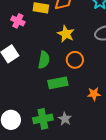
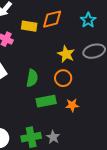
yellow star: (66, 34) -> (66, 54), moved
orange star: (94, 94) -> (72, 105), moved

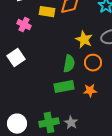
green semicircle: (32, 78) -> (69, 64), moved
orange circle: (63, 78) -> (93, 63), moved

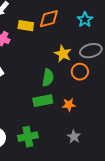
orange circle: (93, 63) -> (80, 72), moved
gray star: (71, 123) -> (74, 137), moved

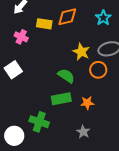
green semicircle: (48, 78) -> (66, 76), turned -66
green cross: (28, 137) -> (39, 122), moved, turned 30
gray star: (74, 137) -> (83, 132), moved

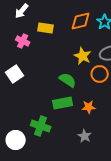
orange diamond: (67, 17) -> (81, 21), moved

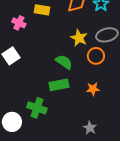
orange star: (89, 107) -> (93, 89), moved
gray star: (85, 136) -> (90, 128), moved

